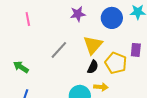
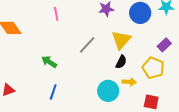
purple rectangle: (136, 50) -> (164, 45), turned 40
yellow pentagon: (116, 63) -> (153, 68), moved

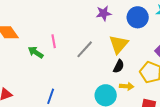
pink line: (56, 14) -> (54, 41), moved
green arrow: (49, 62) -> (36, 52), moved

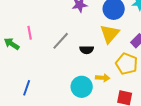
yellow triangle: (119, 44) -> (110, 34), moved
black semicircle: (119, 66) -> (87, 50), moved, turned 64

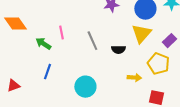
gray line: (61, 41) -> (92, 41), turned -66
cyan circle: (82, 87) -> (85, 87), moved
blue line: (27, 88) -> (47, 72), moved

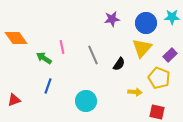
black semicircle: (118, 50) -> (119, 64), turned -56

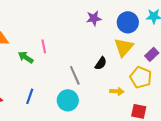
gray line: (93, 55) -> (75, 75), moved
blue line: (48, 86) -> (30, 96), moved

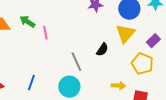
green arrow: (26, 57) -> (27, 22), moved
yellow arrow: (117, 91) -> (118, 86), moved

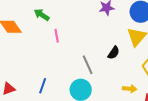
green arrow: (27, 22) -> (42, 15), moved

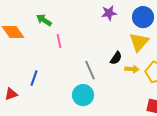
blue line: (43, 86) -> (34, 78), moved
yellow arrow: (130, 89) -> (132, 69), moved

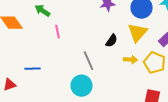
black semicircle: (116, 58) -> (112, 41), moved
blue line: (34, 78) -> (32, 69), turned 70

